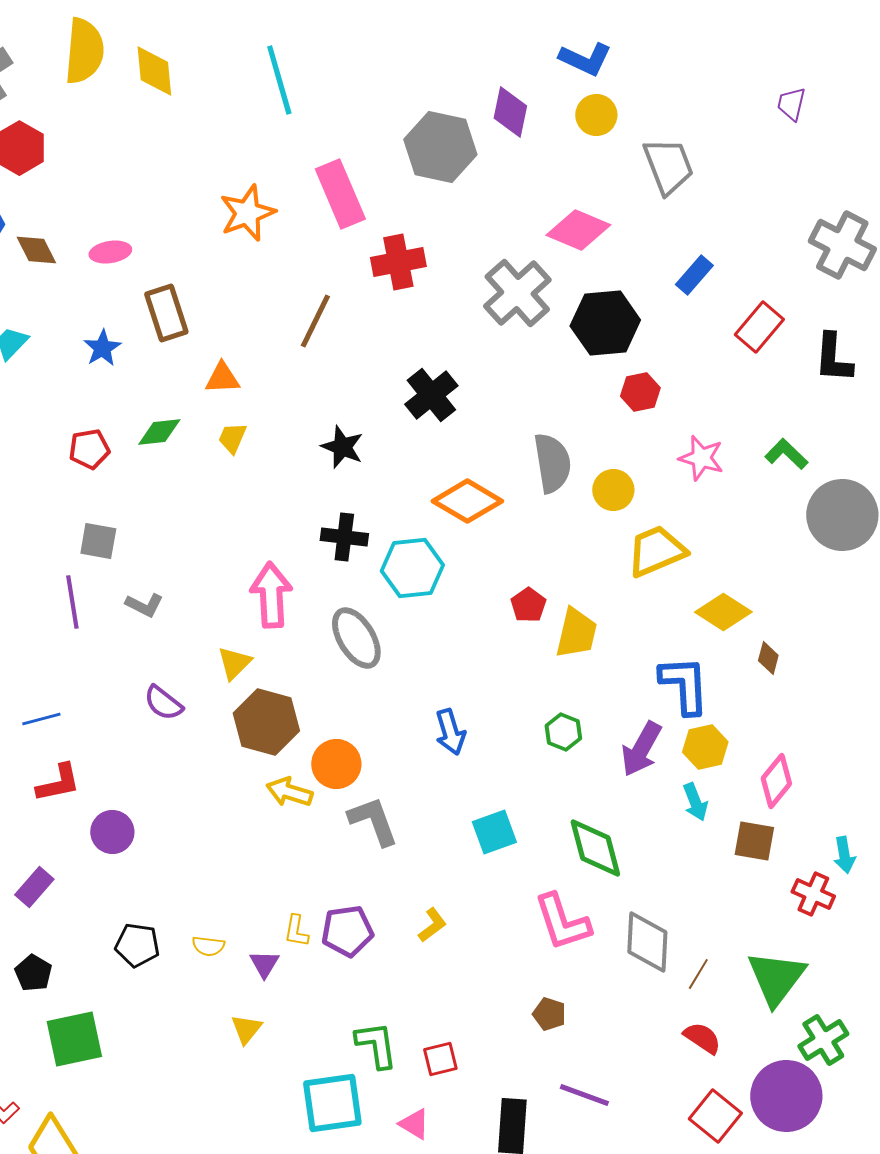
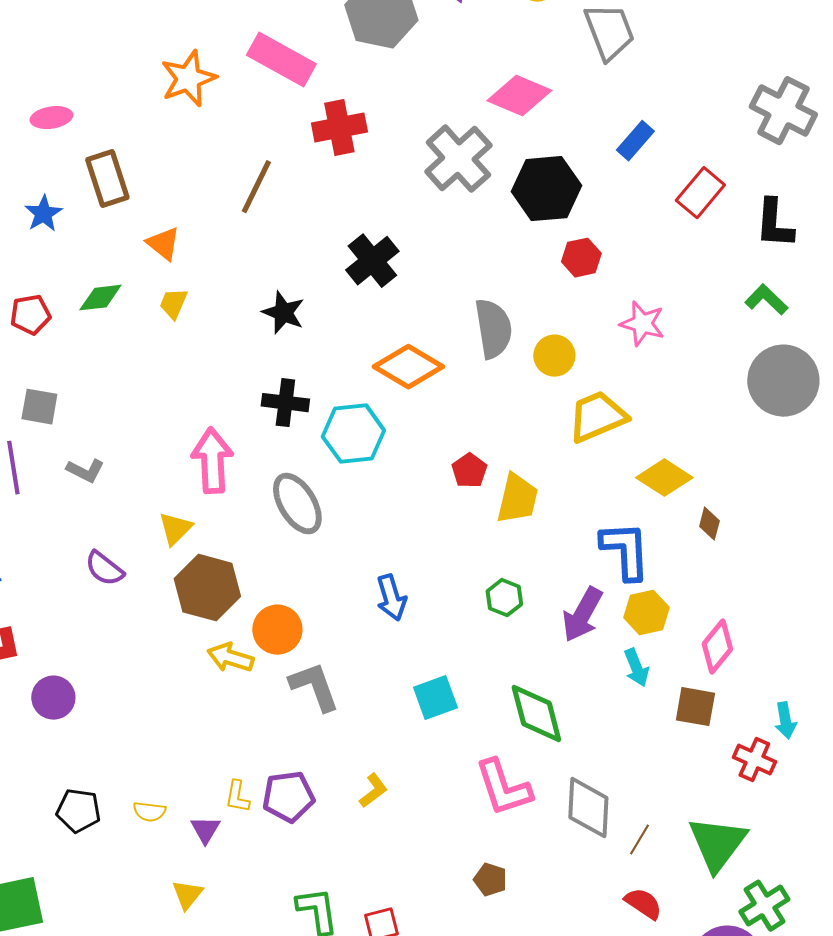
pink rectangle: (340, 194) -> (281, 60), turned -38
orange triangle: (222, 378) -> (163, 244), turned 42
green L-shape: (786, 454) -> (766, 300), moved

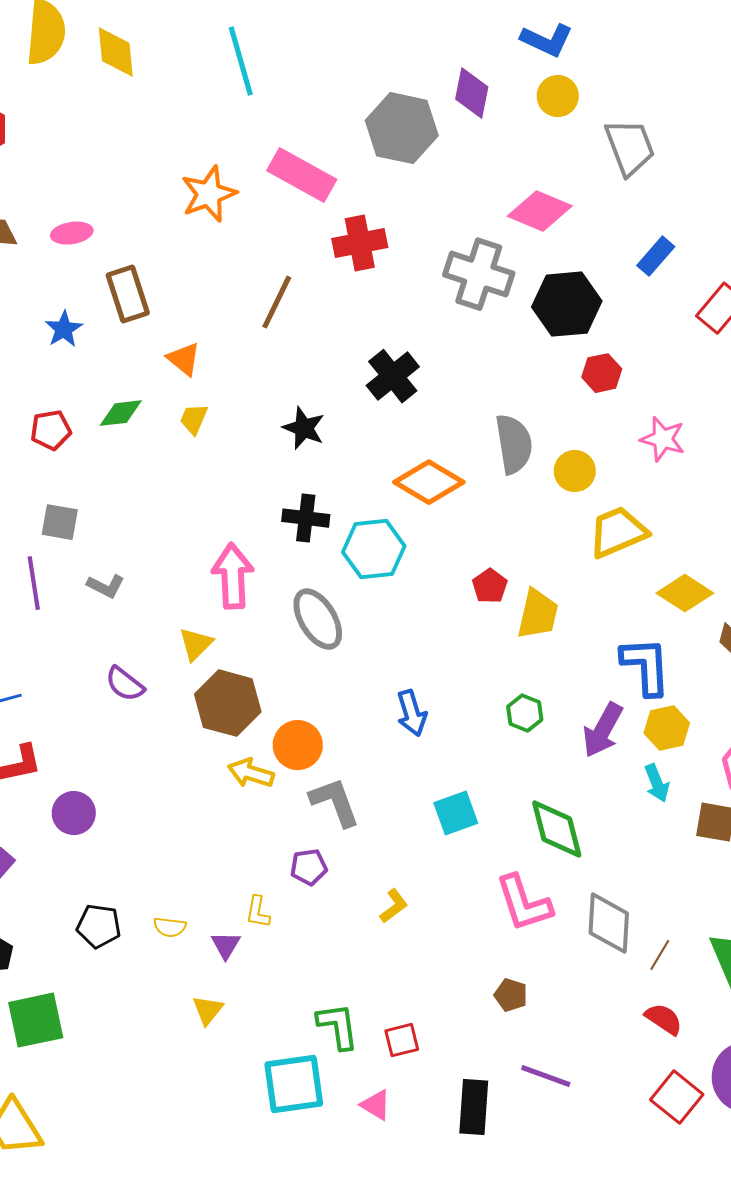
gray cross: (458, 159) -> (479, 274), turned -30
purple pentagon: (288, 797) -> (309, 867), moved, size x0.7

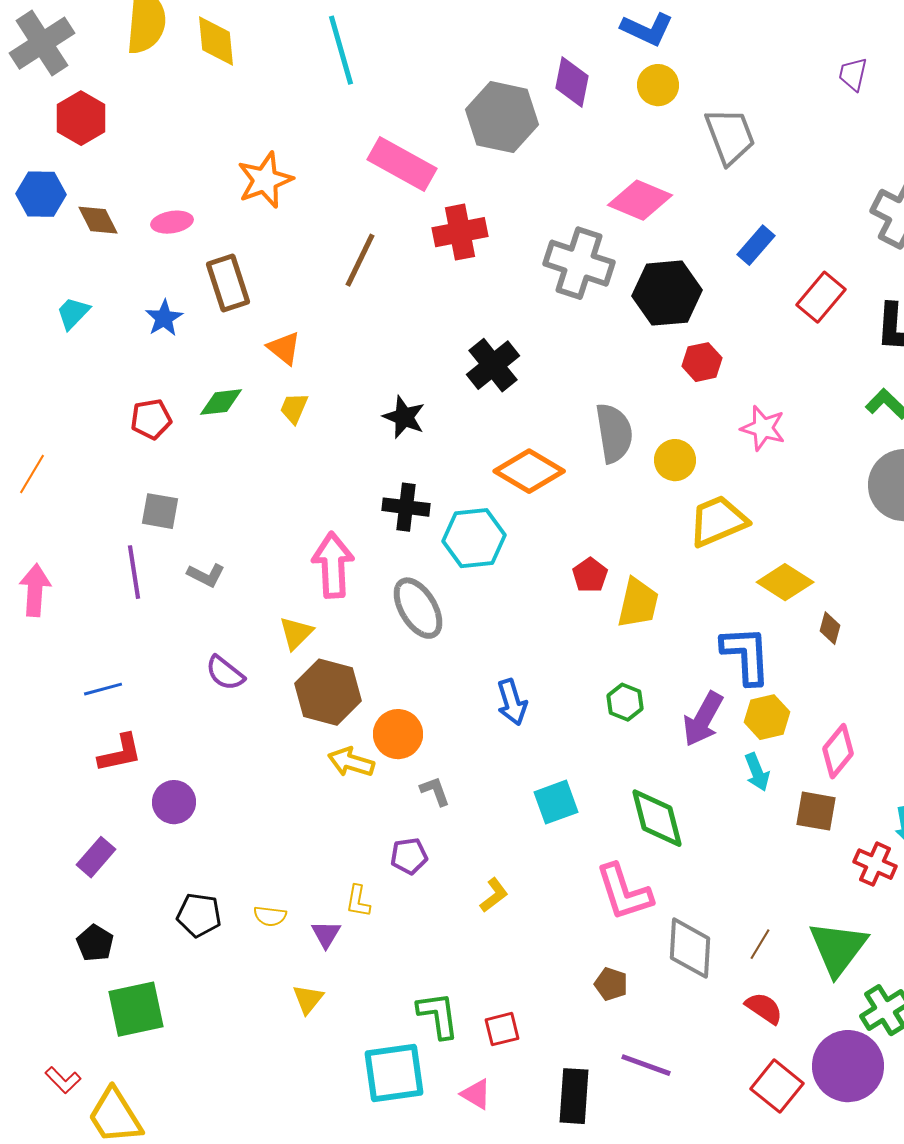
orange star: (209, 194) -> (265, 180), moved
brown line: (277, 302) -> (360, 260), moved
gray L-shape: (335, 802) -> (435, 791), size x0.6
gray diamond: (609, 923) -> (690, 948), moved

